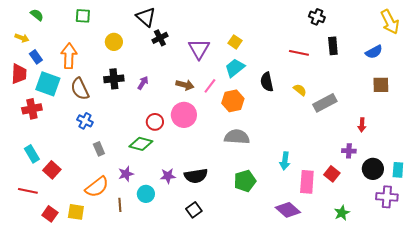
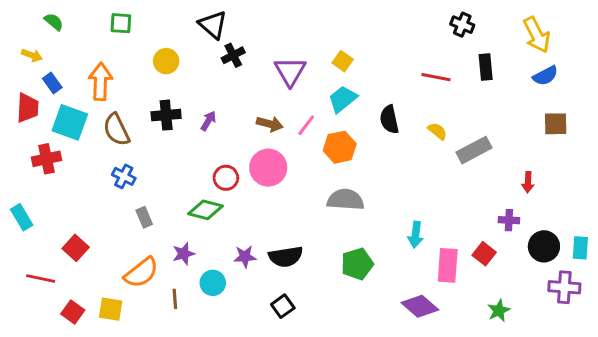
yellow arrow: (390, 22) -> (537, 35), moved
cyan rectangle: (32, 154) -> (22, 217), moved

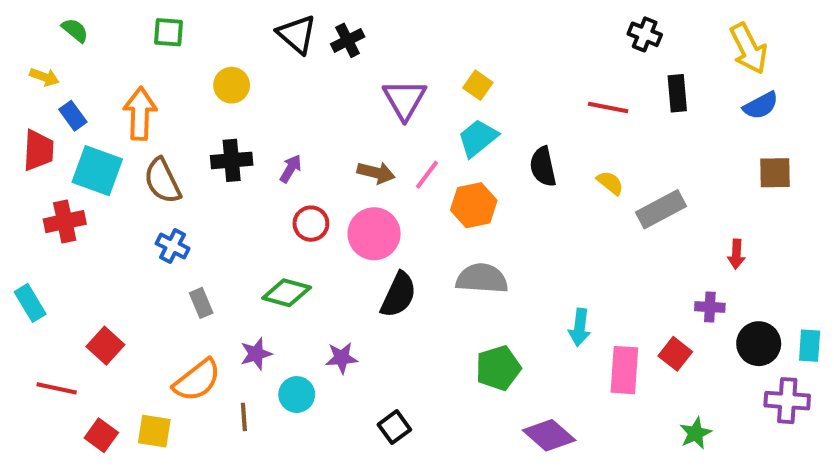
black cross: (233, 55) -> (348, 40), moved
red circle: (226, 178) -> (311, 224), moved
black semicircle: (286, 257) -> (398, 295), moved, turned -56
purple diamond: (420, 306) -> (549, 435), moved

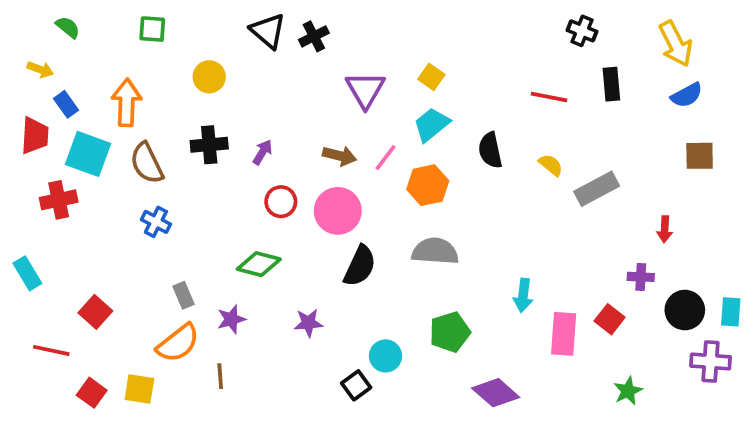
gray rectangle: (201, 303) -> (183, 295), moved
cyan circle: (297, 395) -> (385, 356), moved

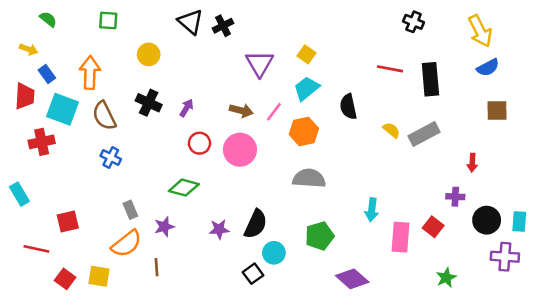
black rectangle: (611, 84) -> (430, 79), moved, size x1.4
black cross: (209, 145) -> (149, 103), turned 30
yellow semicircle: (551, 165) -> (391, 130), moved
black semicircle: (360, 266) -> (256, 224), moved
red square: (95, 312) -> (68, 221), turned 35

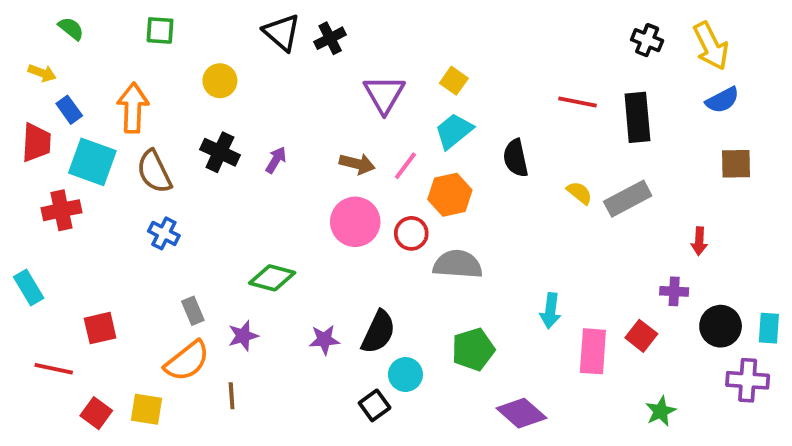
black cross: (414, 22) -> (647, 40), moved
red circle: (200, 143) -> (411, 233), moved

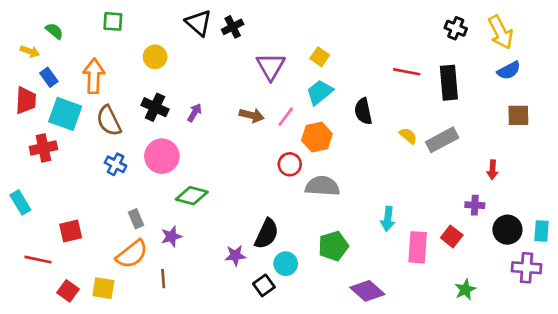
green semicircle: (71, 29) -> (54, 31), moved
pink circle: (355, 222) -> (162, 156), moved
purple star: (324, 340) -> (235, 255), moved

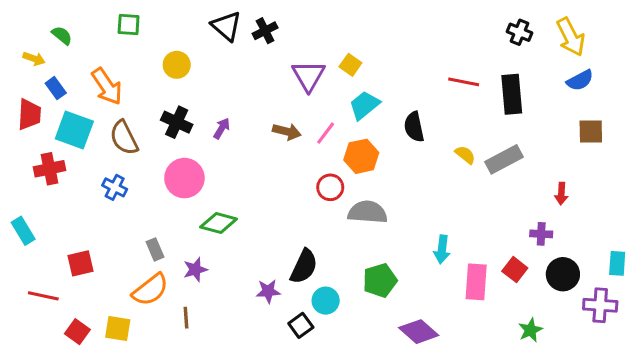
yellow square: (320, 57) -> (350, 65), moved
orange arrow: (94, 76) -> (107, 87), turned 144
blue cross: (116, 164) -> (115, 187), moved
black circle: (507, 230) -> (563, 274), moved

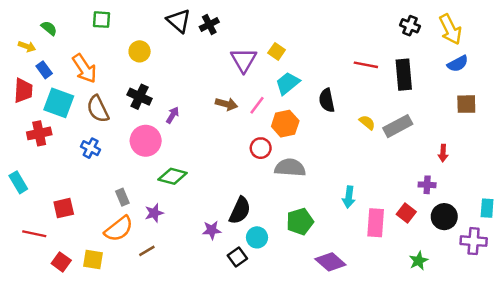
purple arrow: (222, 128) -> (173, 115), moved
brown line: (186, 318) -> (147, 251), turned 63

